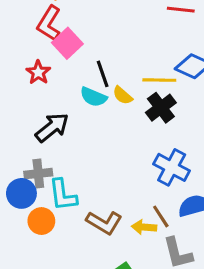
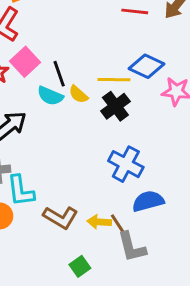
pink square: (67, 43) -> (25, 62), moved
brown line: (161, 216) -> (118, 225), moved

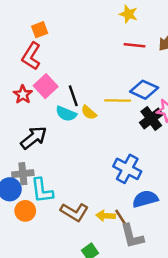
black cross: (115, 106) -> (151, 118), moved

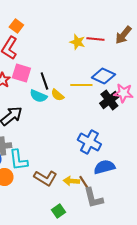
yellow star: (128, 14) -> (77, 42), moved
orange square: (40, 30) -> (16, 26), turned -32
pink square: (46, 86) -> (21, 73), turned -30

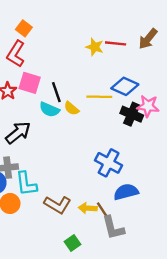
black cross: (109, 100) -> (132, 114), turned -30

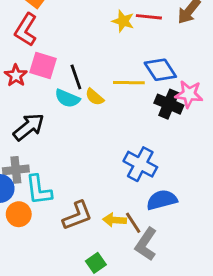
blue diamond: (125, 86) -> (160, 70), turned 32
brown L-shape: (58, 205) -> (77, 216), turned -52
gray L-shape: (113, 228) -> (146, 244), turned 48

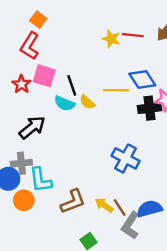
black cross: (169, 104) -> (149, 108), turned -30
blue semicircle: (162, 200) -> (149, 209), moved
yellow arrow: (115, 220) -> (104, 205), turned 30

